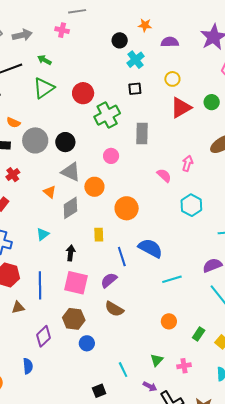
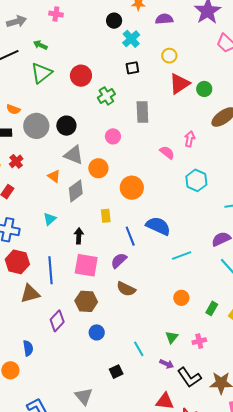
green circle: (212, 102) -> (204, 89), moved
green cross: (107, 115) -> (106, 96), size x0.7
brown triangle: (18, 307) -> (30, 294), size x1.5
blue circle: (87, 343) -> (97, 332), moved
blue semicircle: (28, 366) -> (28, 348), moved

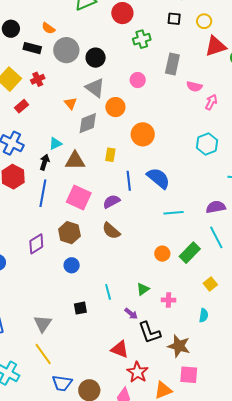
yellow circle: (169, 56) -> (204, 21), moved
pink semicircle: (167, 152) -> (194, 86), moved, turned 140
black arrow: (79, 236) -> (45, 162), moved
brown triangle: (30, 294) -> (75, 161), moved
green rectangle: (212, 308) -> (190, 253), moved, size x1.5

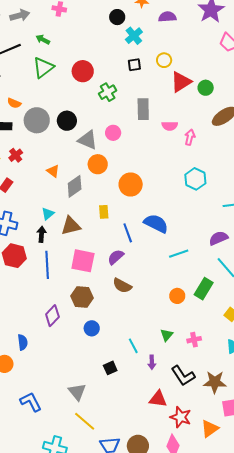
gray triangle: (95, 88) -> (88, 140), moved
purple arrow: (131, 314) -> (152, 362), moved, turned 64

